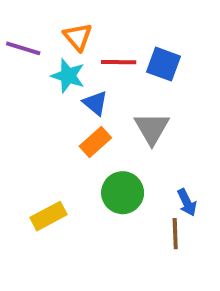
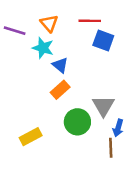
red line: (119, 62) -> (90, 21), moved
gray triangle: (152, 128) -> (103, 106), moved
blue arrow: (187, 202) -> (118, 128), turned 42

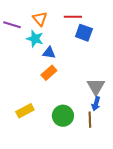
blue triangle: (60, 65) -> (49, 53), turned -32
gray triangle: (103, 106) -> (96, 87), moved
green circle: (77, 122) -> (63, 116), moved

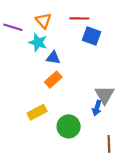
blue arrow: (96, 104) -> (97, 108), moved
yellow rectangle: (25, 111) -> (37, 112), moved
brown line: (90, 120) -> (109, 144), moved

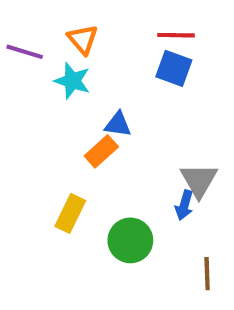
red line: (79, 18) -> (176, 35), moved
blue triangle: (53, 58) -> (118, 124), moved
yellow rectangle: (37, 112) -> (70, 213), turned -36

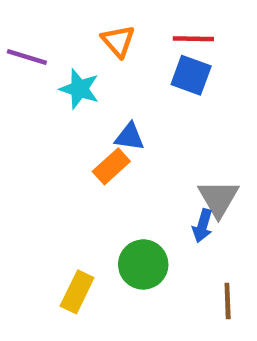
orange triangle: (83, 39) -> (118, 41), moved
yellow rectangle: (70, 213) -> (77, 292), moved

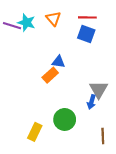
cyan star: (79, 89) -> (27, 23), moved

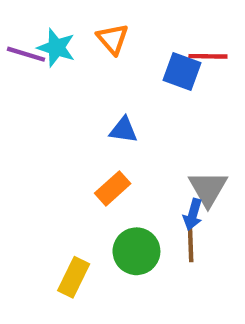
red line: (87, 17) -> (208, 56), moved
orange rectangle: (50, 75) -> (113, 188), moved
brown line: (103, 136) -> (191, 245), moved

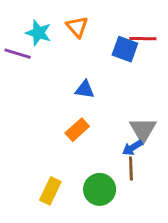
purple line: (26, 54) -> (18, 54), moved
blue arrow: (193, 214) -> (132, 148), turned 42
green circle: (136, 251) -> (100, 189), moved

